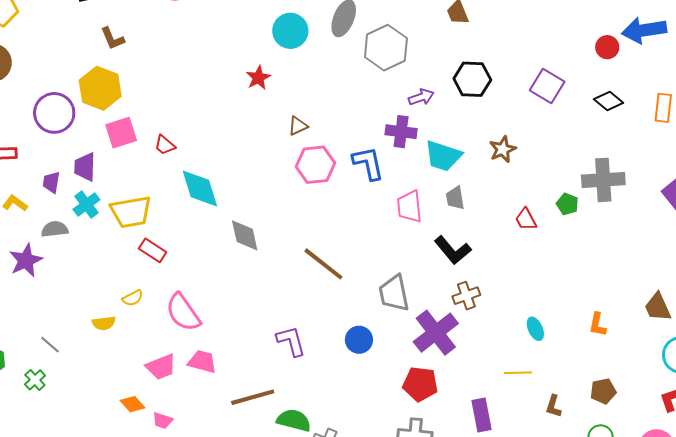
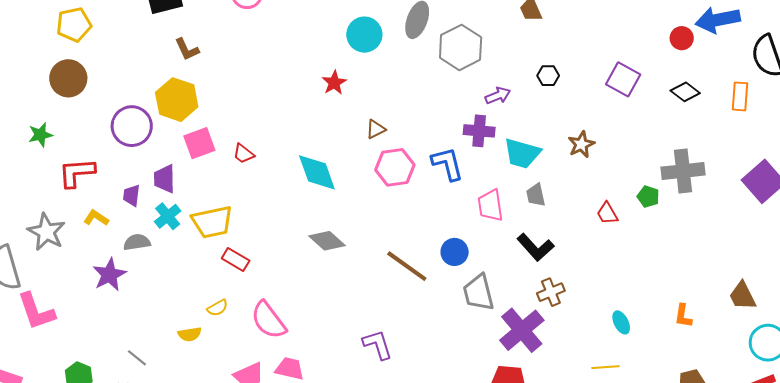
black hexagon: (472, 79) -> (548, 76), size x0.6
cyan diamond: (200, 189) -> (317, 172), moved
gray diamond: (245, 235) -> (327, 241), turned -33
blue circle: (359, 340) -> (455, 252), moved

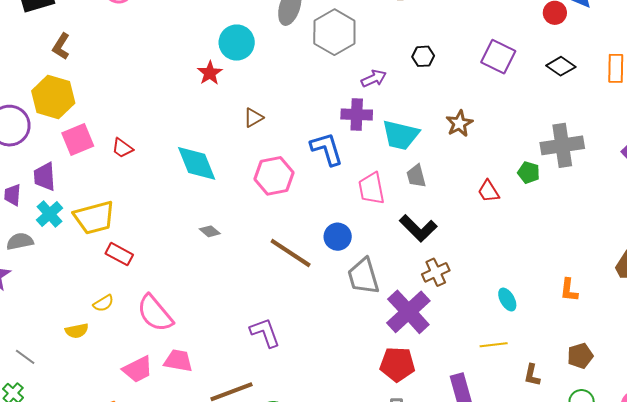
cyan circle: (364, 35) -> (237, 43), moved
brown L-shape: (187, 49) -> (61, 46), turned 60
pink hexagon: (395, 167) -> (274, 176), moved
gray diamond: (327, 241) -> (210, 231), size x0.6

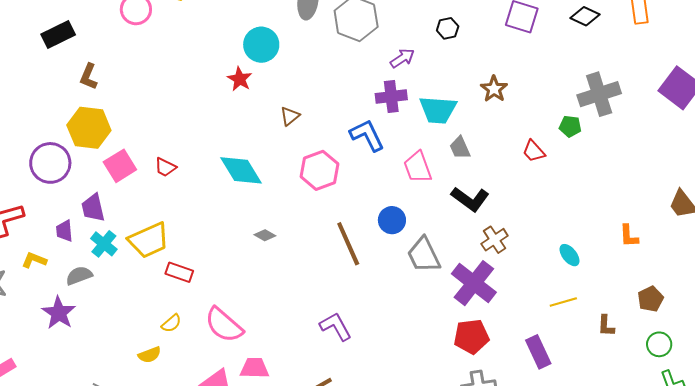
brown line: (291, 253) -> (348, 244), turned 42

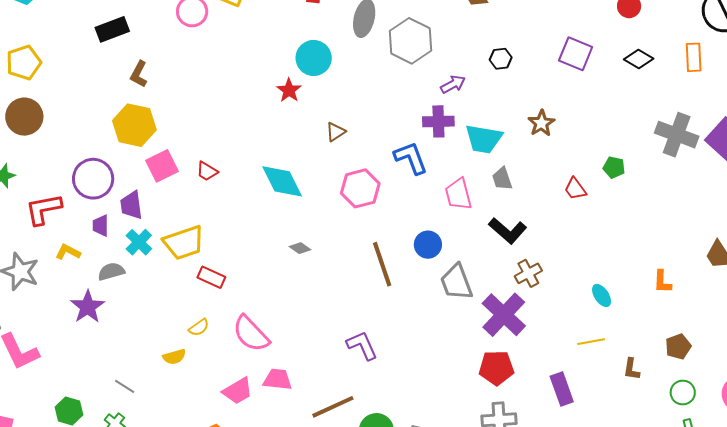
gray cross: (599, 94) -> (677, 135), moved, turned 33
purple circle: (50, 163) -> (93, 179), moved

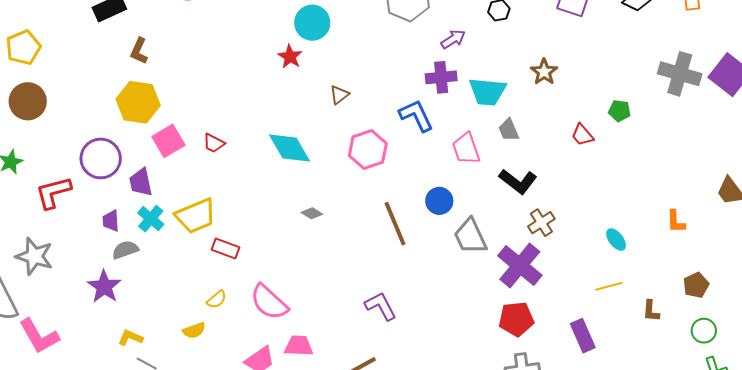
purple trapezoid: (101, 226) -> (111, 221), moved
yellow L-shape: (68, 252) -> (130, 338), moved

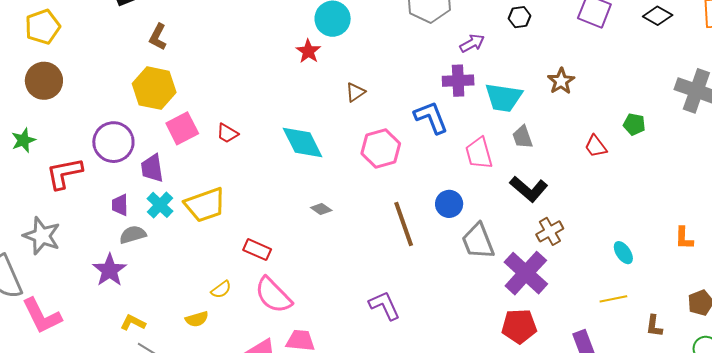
red rectangle: (225, 249) -> (257, 250), moved

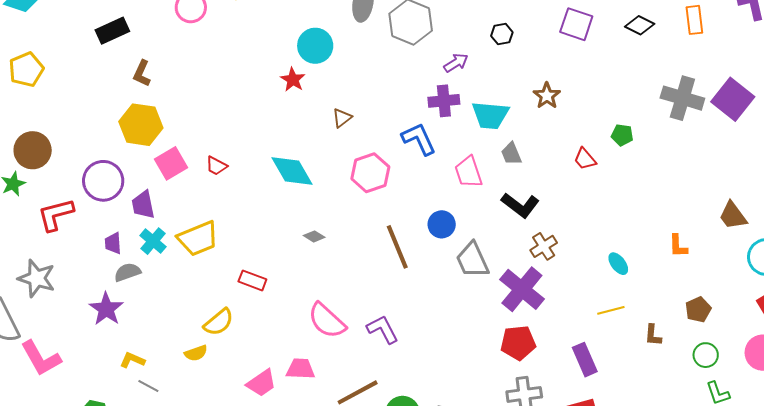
brown circle: (44, 81) -> (33, 150), moved
yellow semicircle: (221, 289) -> (219, 322), size x1.5
pink semicircle: (273, 295) -> (327, 321), moved

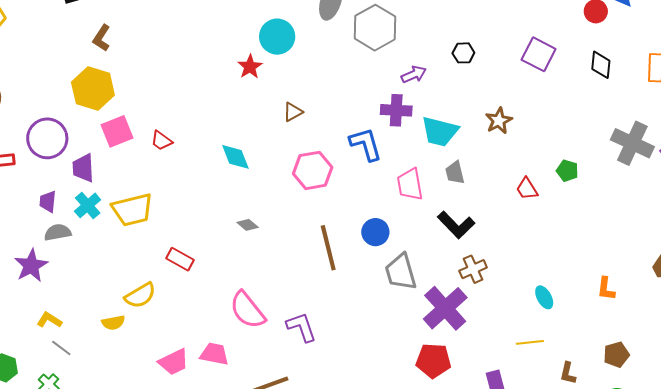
black diamond: (640, 25) -> (601, 65), turned 60
cyan diamond: (292, 171) -> (235, 157), size x0.7

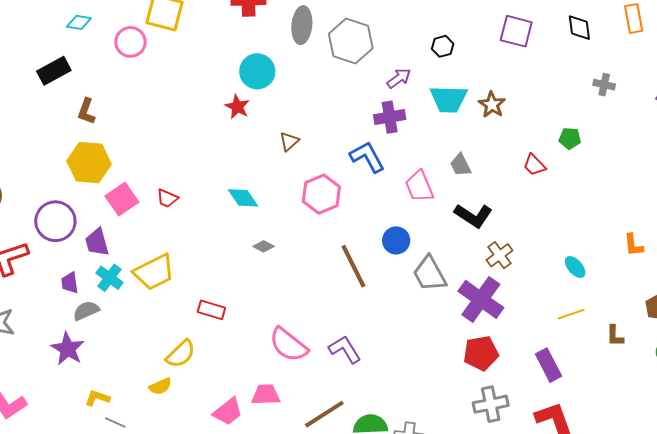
cyan trapezoid: (440, 131) -> (449, 99), moved
gray cross: (632, 143) -> (604, 85), moved, size x0.5
gray diamond: (248, 225) -> (264, 246), moved

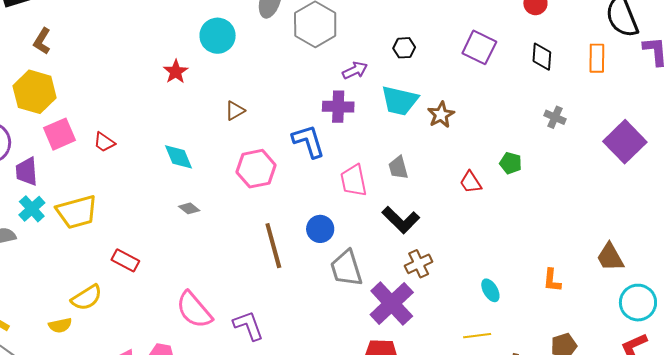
red star: (237, 107) -> (176, 72), moved

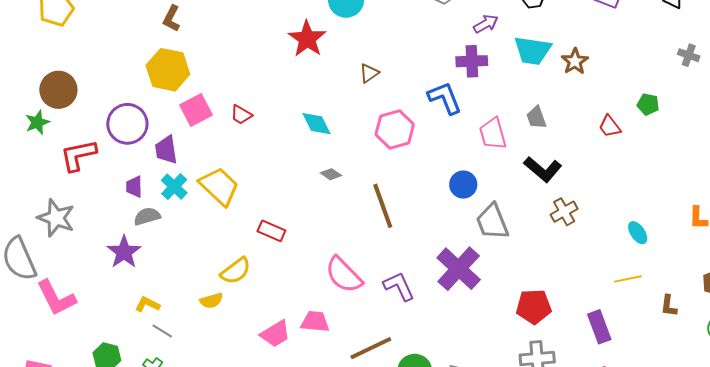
red star: (176, 72) -> (307, 39), size x1.5
yellow trapezoid: (77, 212) -> (219, 186), turned -117
brown line: (273, 246) -> (383, 206), moved
purple cross: (392, 303) -> (459, 269), moved

